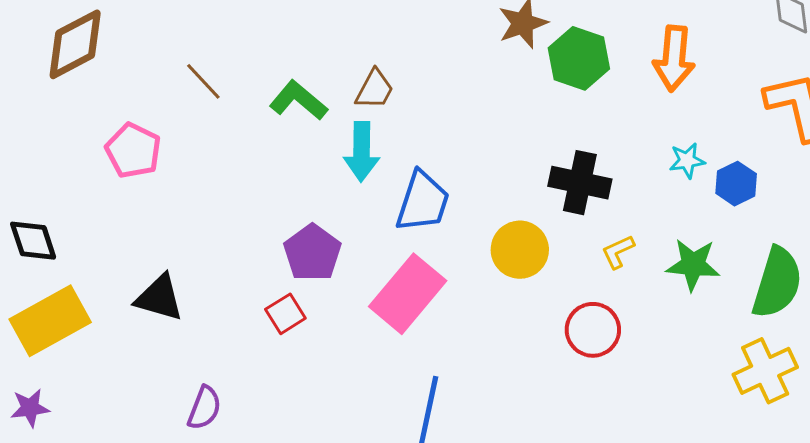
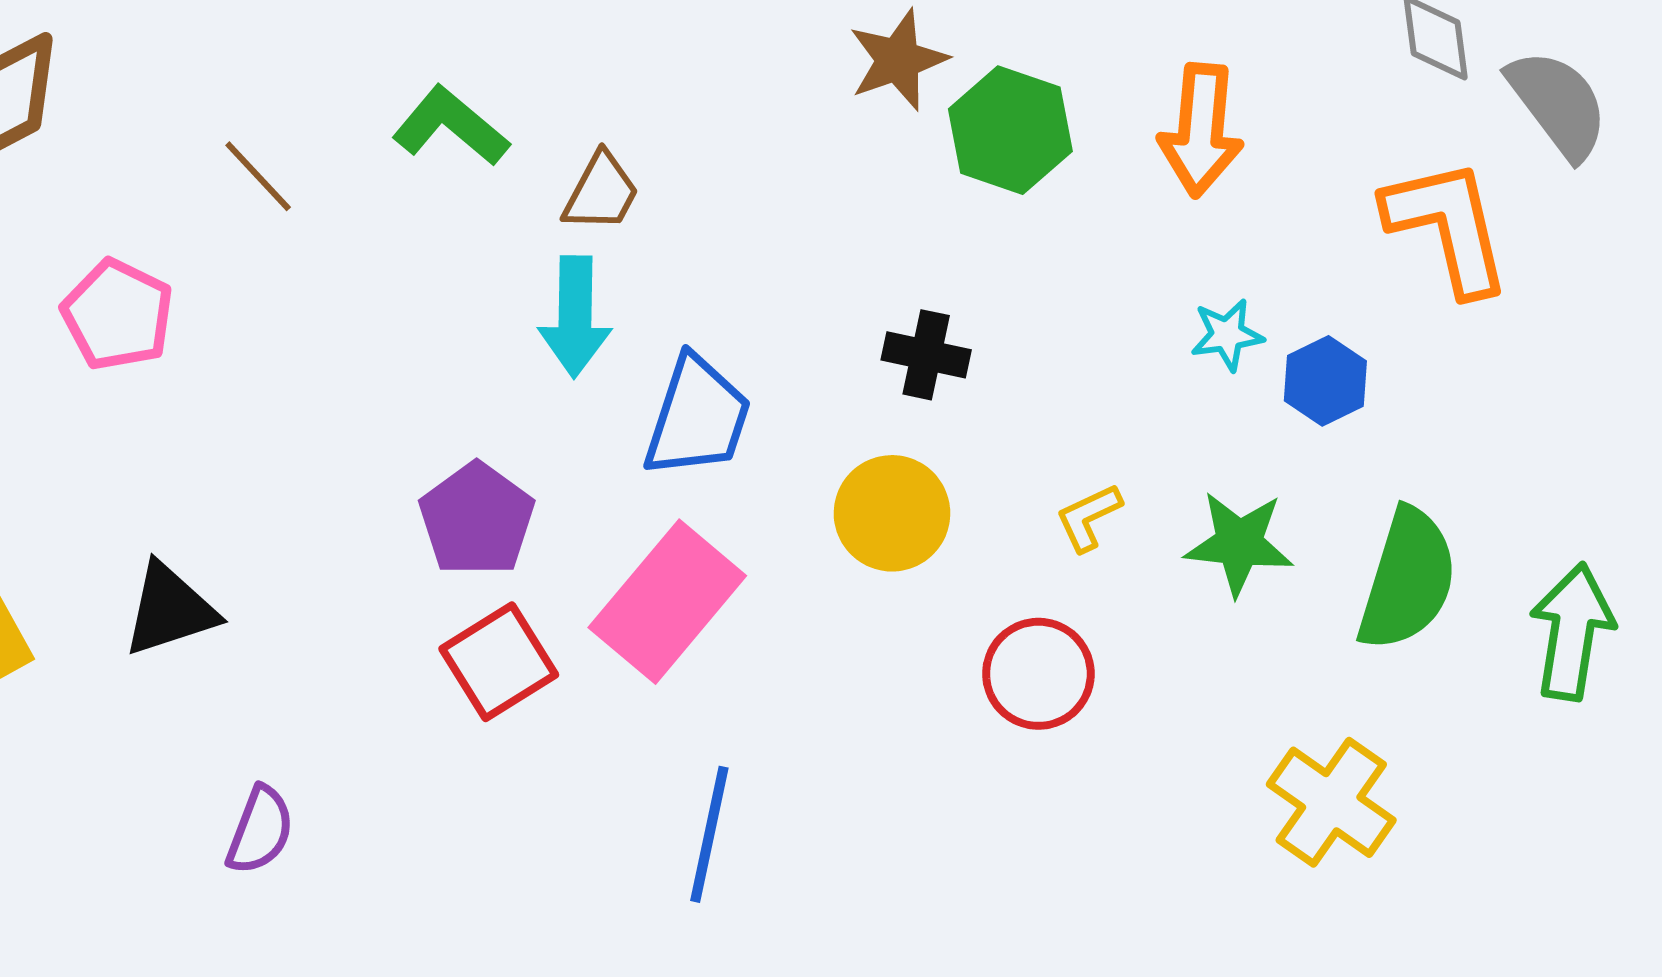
green L-shape: (298, 100) -> (451, 126), moved
black cross: (580, 183) -> (926, 355), moved, size x0.7
black triangle: (159, 298) -> (170, 610), turned -34
red square: (285, 314) -> (499, 662), moved, size x1.4
yellow cross: (765, 371) -> (1331, 802), moved, turned -30

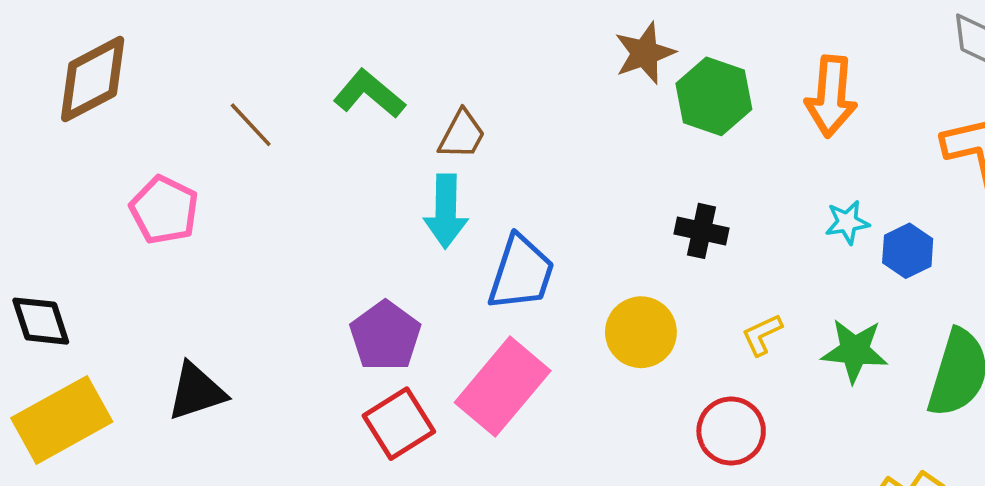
black cross: (926, 355) -> (701, 231), moved

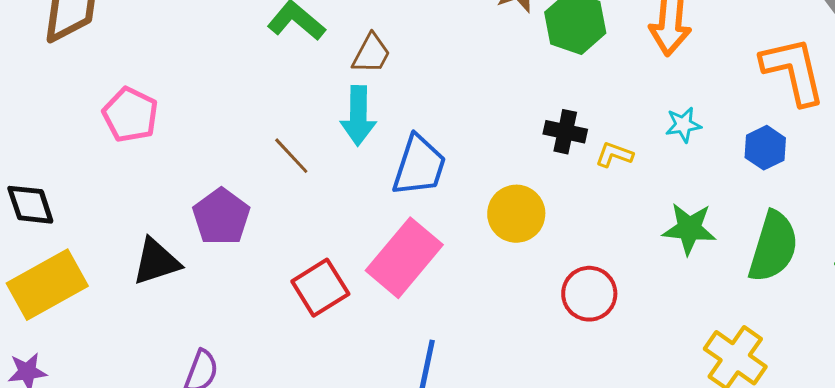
brown line: (251, 125) -> (291, 156), moved
blue hexagon: (908, 251) -> (765, 148), moved
yellow L-shape: (762, 335) -> (614, 155), moved, turned 45
purple pentagon: (385, 336) -> (221, 217), moved

